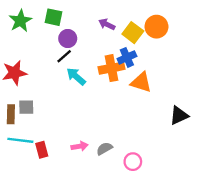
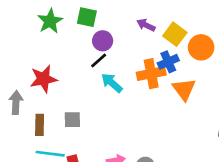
orange circle: (156, 27) -> (201, 47), moved
orange triangle: (141, 82) -> (184, 89), turned 35
gray square: (26, 107) -> (72, 120), moved

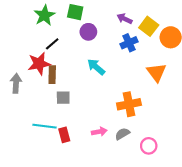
black line: (99, 60) -> (52, 44), moved
blue cross: (168, 62) -> (129, 43), moved
orange cross: (151, 74) -> (129, 104), moved
brown rectangle: (40, 125) -> (52, 75), moved

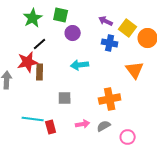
blue cross: (129, 43) -> (110, 43), turned 35
cyan arrow: (96, 67) -> (80, 65), turned -48
gray square: (63, 98) -> (65, 98), moved

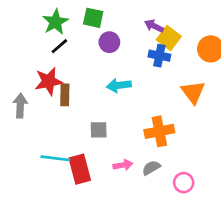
yellow square: (128, 28) -> (169, 38), moved
black line: (40, 44) -> (59, 46), moved
red rectangle: (51, 127) -> (80, 169), size x1.5

